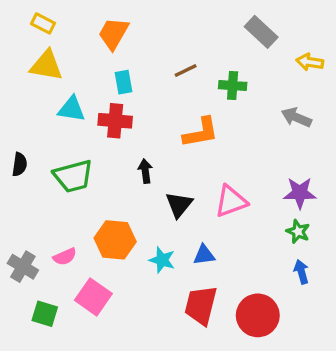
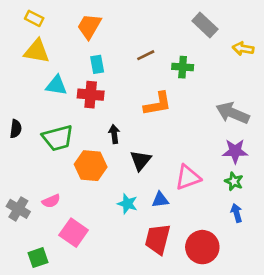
gray arrow: (296, 117) -> (233, 113), moved, size x1.4
pink triangle: (231, 201) -> (188, 177), moved
orange hexagon: (115, 240) -> (91, 166), moved
green square: (45, 314) -> (38, 258), moved, turned -36

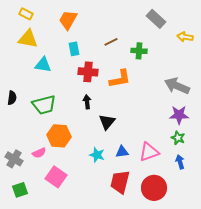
red cross: (91, 95) -> (88, 72), moved
orange hexagon: (91, 166) -> (59, 136), moved
pink triangle: (188, 177) -> (149, 152), moved
green square: (38, 258) -> (20, 190), moved

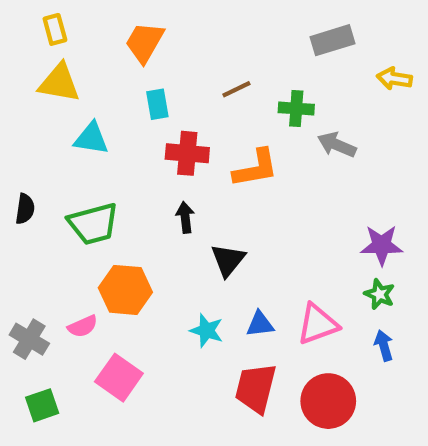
yellow rectangle: (26, 14) -> (55, 29), turned 48
gray rectangle: (156, 19) -> (333, 40), turned -60
gray arrow: (177, 86) -> (337, 145), moved, size x0.7

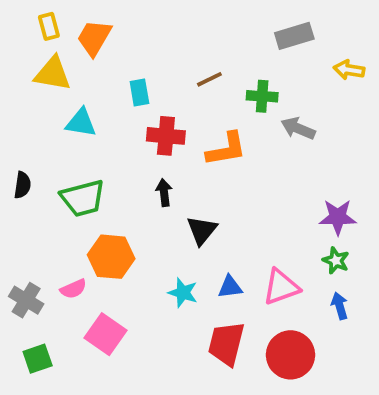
orange trapezoid: (145, 42) -> (94, 38), moved

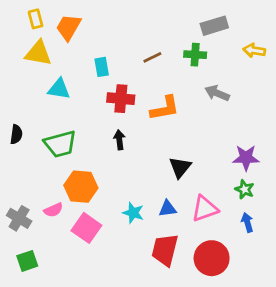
green cross: (262, 96) -> (195, 55), moved
black triangle: (202, 230) -> (180, 167), moved
pink square: (105, 334) -> (86, 228), moved

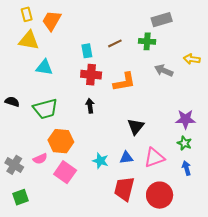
yellow arrow: (254, 50) -> (192, 59), moved
cyan rectangle: (102, 67) -> (87, 51), moved
black semicircle: (16, 134) -> (12, 102), turned -80

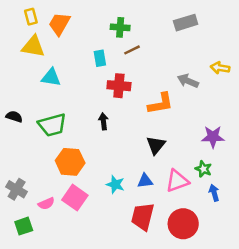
green cross: (147, 41) -> (120, 27), moved
red cross: (91, 75) -> (119, 86), moved
orange L-shape: (124, 82) -> (161, 104), moved
green star: (184, 143) -> (203, 169), moved
pink semicircle: (40, 159) -> (46, 203), moved

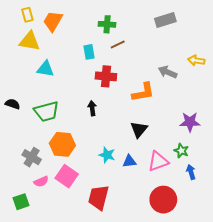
cyan star: (115, 184) -> (107, 155), moved
gray cross: (17, 189) -> (32, 157), moved
red trapezoid: (143, 217) -> (99, 197), moved

